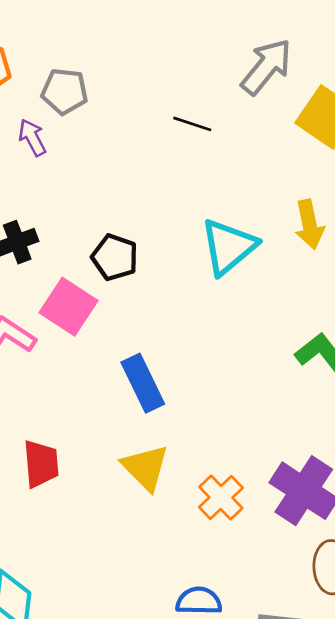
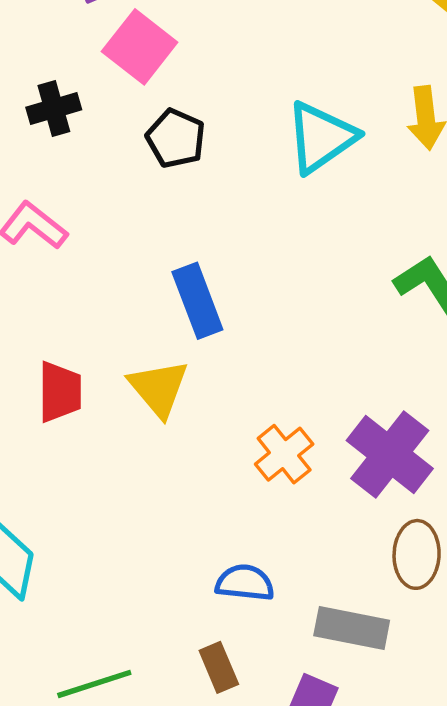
pink square: (68, 307) -> (140, 47), moved
yellow triangle: (145, 467) -> (159, 388), moved

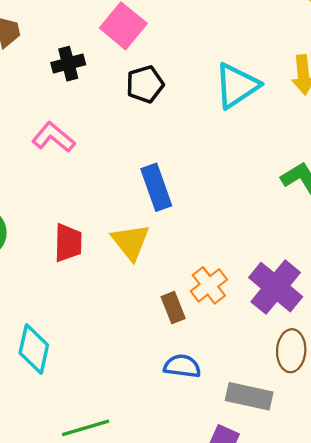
black pentagon: (176, 138) -> (145, 84), turned 30
brown rectangle: (219, 667) -> (173, 308), moved

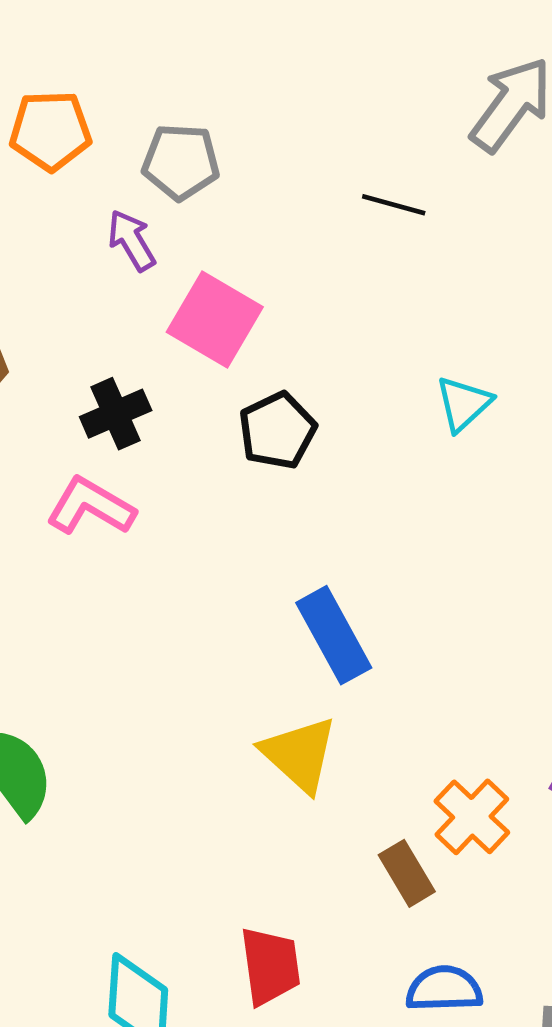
cyan triangle: (237, 86) -> (463, 404), size x0.6
pink L-shape: (53, 137) -> (91, 506), moved
red trapezoid: (68, 243) -> (270, 966), moved

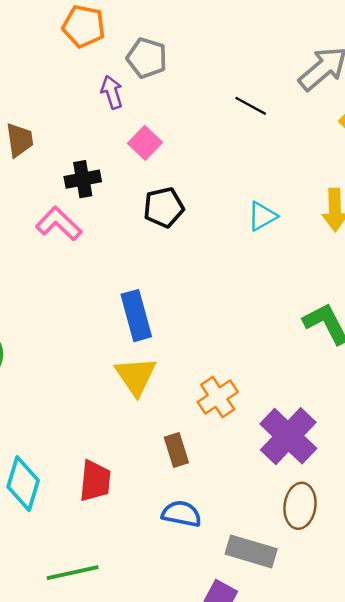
pink square: (215, 319) -> (145, 143), size x0.7
blue rectangle: (334, 635) -> (136, 316), moved
orange cross: (472, 817) -> (218, 397), moved

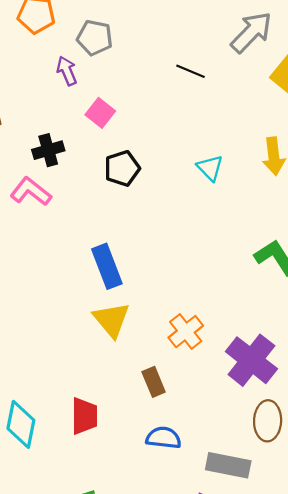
cyan triangle: (262, 216) -> (210, 168), turned -40

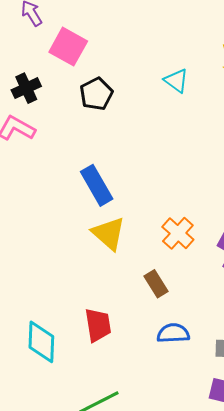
pink square: (100, 113) -> (68, 47), size x1.4

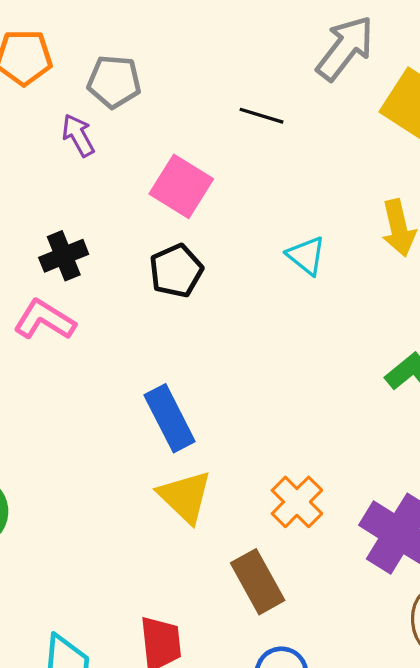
pink square: (68, 47) -> (181, 186), moved
brown rectangle: (156, 284) -> (258, 582), size x1.4

